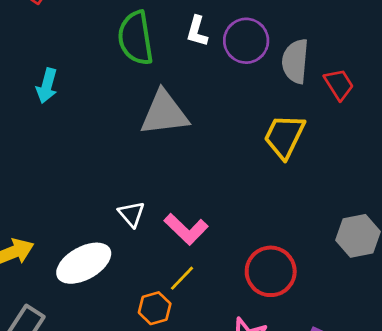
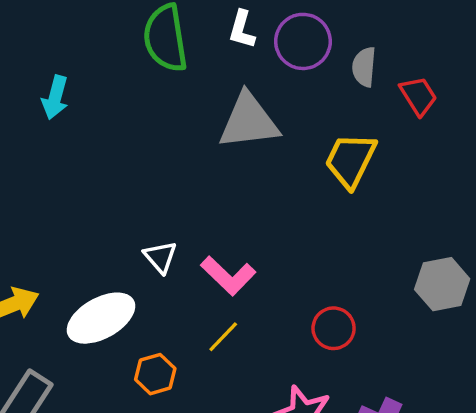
gray semicircle: (295, 61) -> (364, 67), size x0.7
gray triangle: (164, 113) -> (249, 121), moved
red circle: (271, 271) -> (334, 328), size x0.7
orange hexagon: (155, 308) -> (155, 374), moved

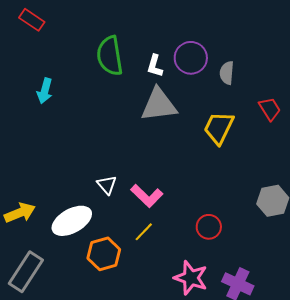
white L-shape: (242, 30) -> (155, 66), moved
red trapezoid: (418, 96) -> (270, 109), moved
orange hexagon: (155, 374) -> (104, 254), size x1.4

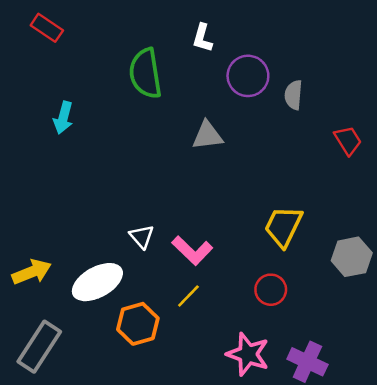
white L-shape: (155, 66) -> (202, 38), moved
gray triangle: (159, 105) -> (207, 135), size x0.7
yellow trapezoid: (219, 128) -> (283, 226), moved

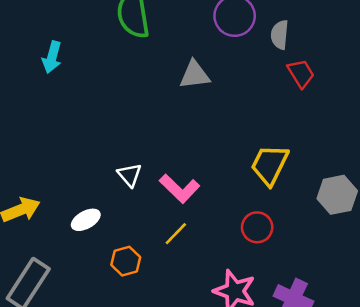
red trapezoid: (348, 140) -> (301, 73), moved
white ellipse: (97, 282) -> (86, 220), size x0.6
orange hexagon: (138, 324) -> (126, 261), size x0.7

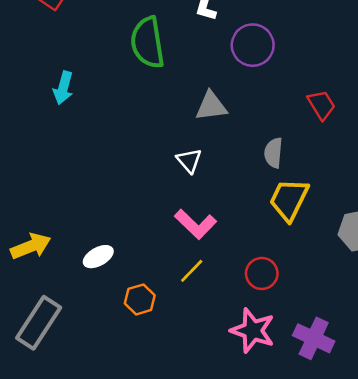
gray semicircle: (280, 35) -> (273, 153), moved
white triangle: (130, 175) -> (189, 161), moved
red circle: (257, 227) -> (262, 273), moved

